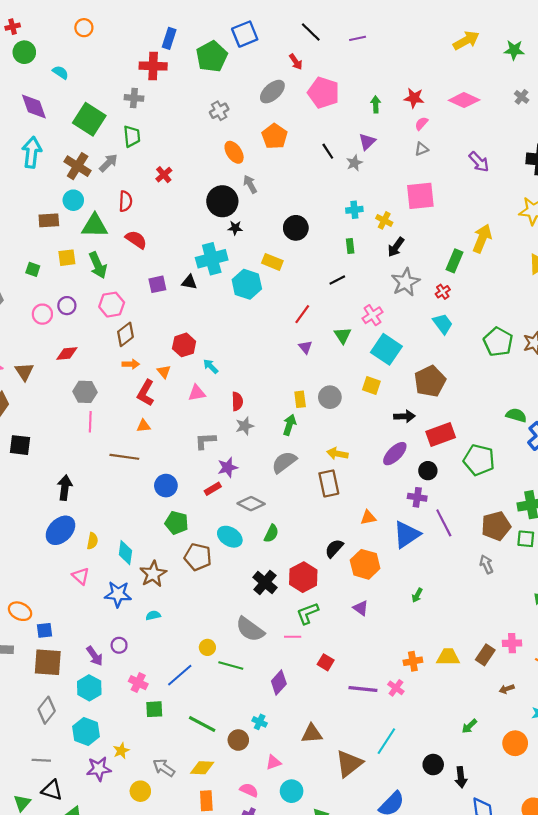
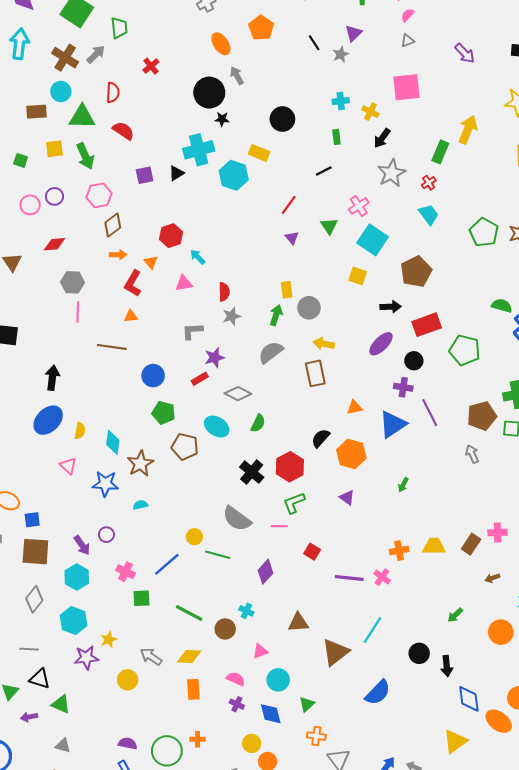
black triangle: (189, 282) -> (176, 173), turned -42
gray circle: (330, 397) -> (309, 308), moved

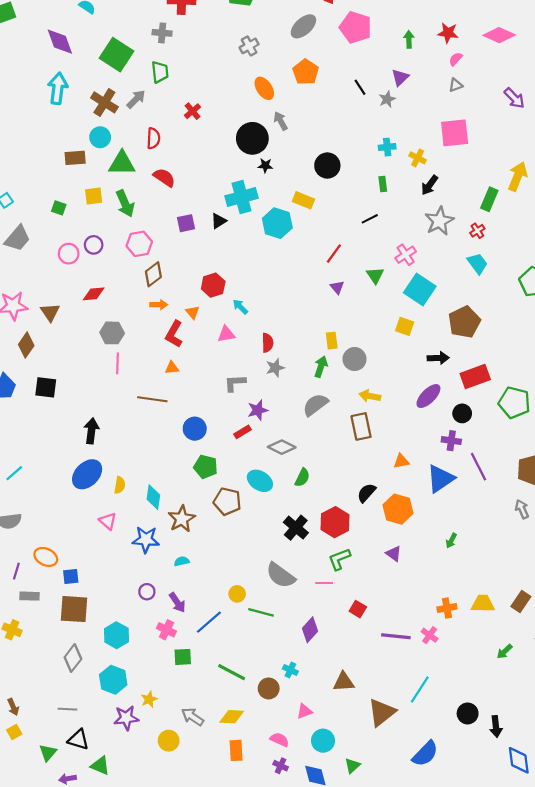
purple arrow: (82, 545) -> (177, 603), moved
green arrow: (455, 615) -> (505, 652), moved

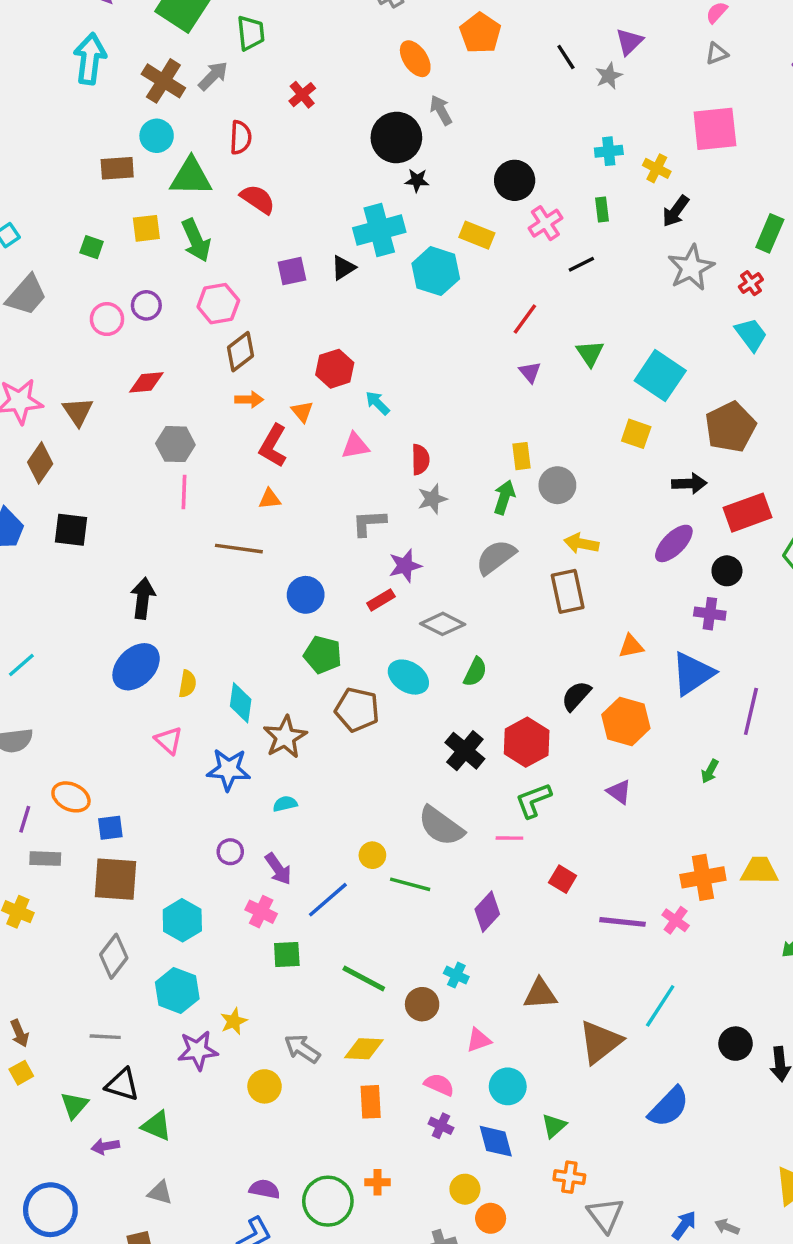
pink cross: (406, 255) -> (545, 223), moved
purple line: (478, 467) -> (751, 711), moved, turned 40
orange cross: (447, 608) -> (703, 877), size x1.4

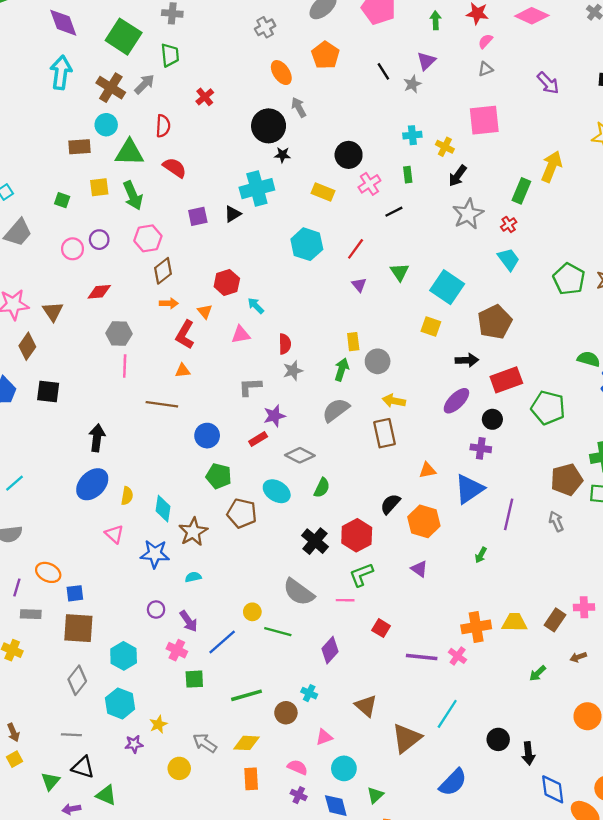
cyan hexagon: (436, 271) -> (307, 244), moved
green line: (364, 978) -> (247, 695), turned -44
brown triangle: (540, 994) -> (366, 706), turned 45
purple star: (198, 1050) -> (134, 744), size x0.7

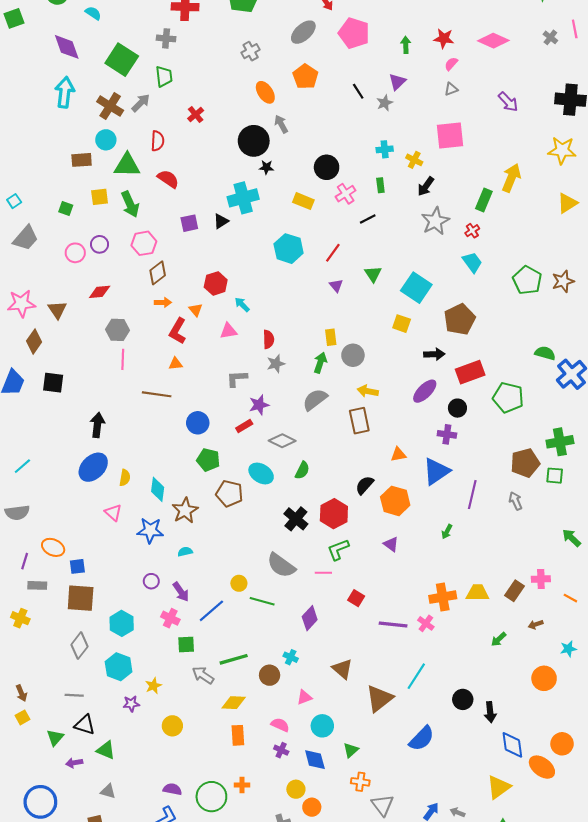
gray arrow: (205, 743) -> (203, 675), moved

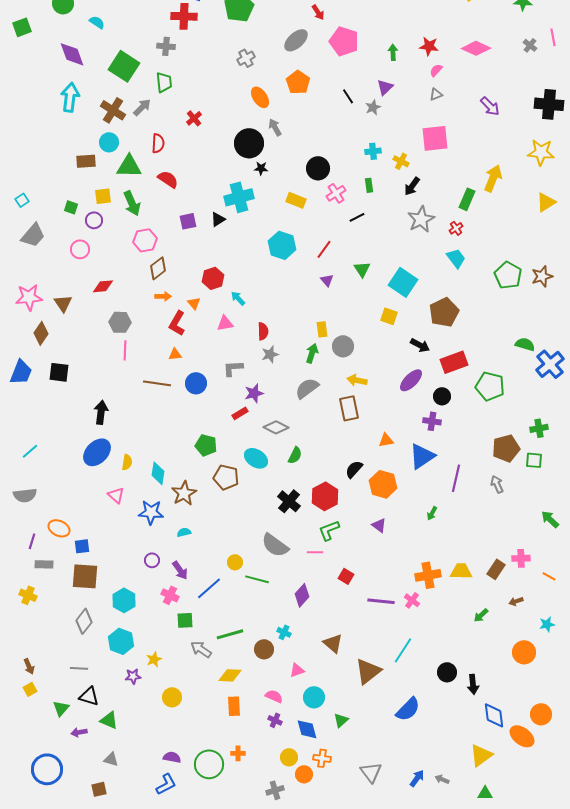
purple circle: (100, 244) -> (94, 220), moved
black arrow: (434, 354) -> (420, 345), turned 30
blue circle: (198, 423) -> (196, 383), moved
green cross: (560, 442) -> (539, 428), size x0.7
orange cross: (360, 782) -> (322, 758), moved

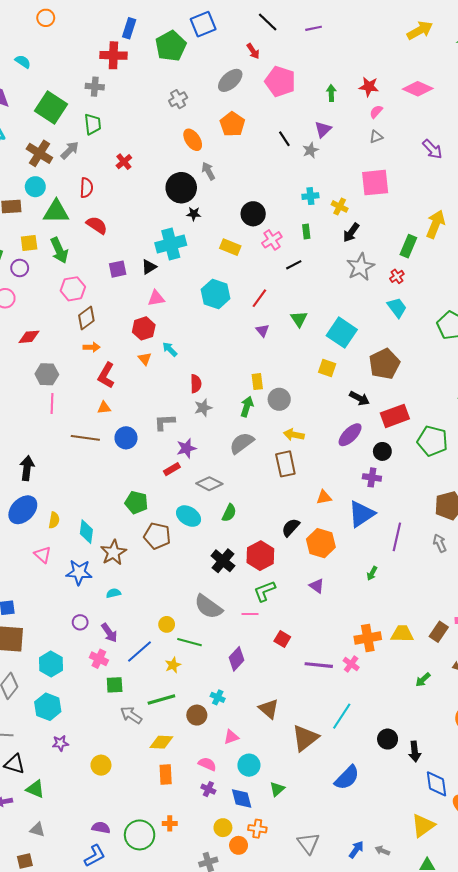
orange triangle: (194, 303) -> (145, 359), moved
pink triangle: (225, 323) -> (156, 298), moved
yellow star: (154, 659) -> (173, 665), moved

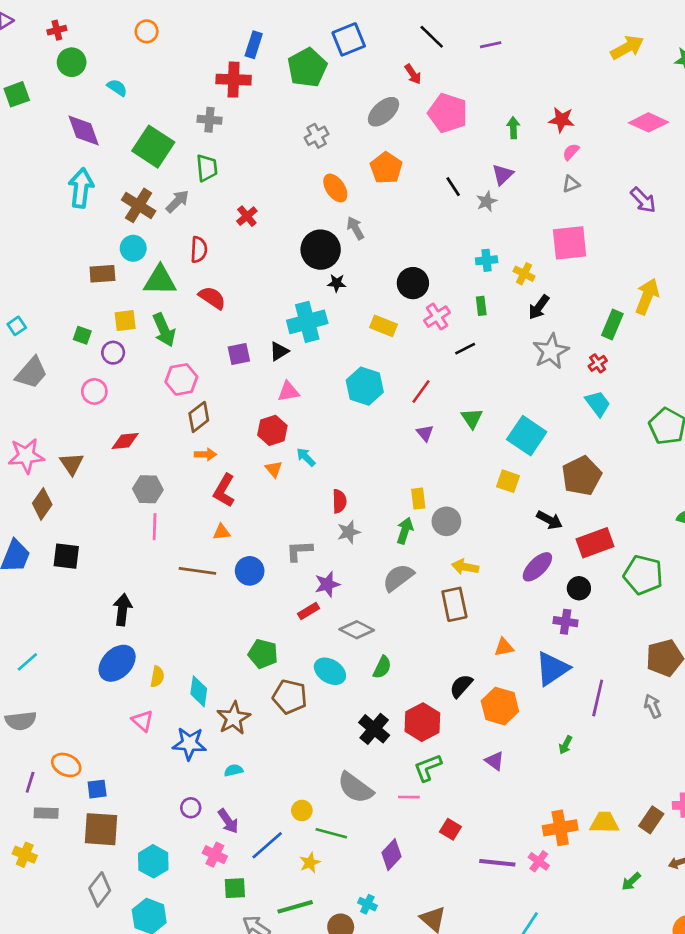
pink diamond: (418, 89) -> (649, 122), moved

